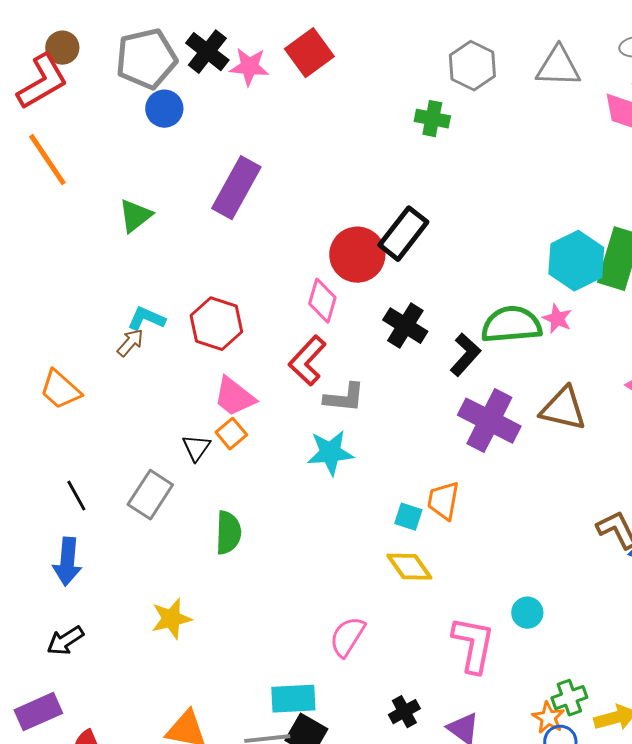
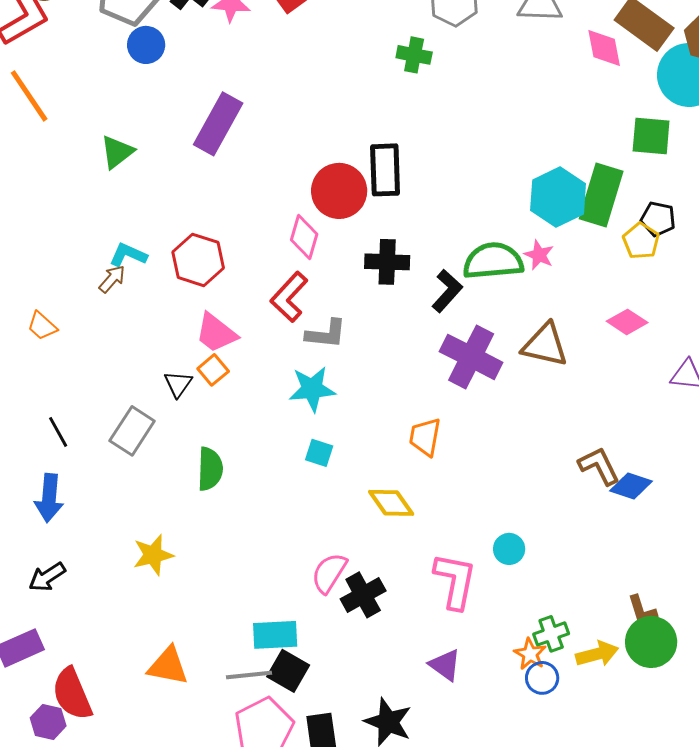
black rectangle: (403, 234) -> (385, 170), turned -40
black cross: (405, 326) -> (387, 262), turned -30
orange trapezoid: (60, 390) -> (42, 326), size x0.7
cyan square: (408, 517) -> (319, 453), moved
black cross: (404, 712) -> (363, 595), moved, size x1.4

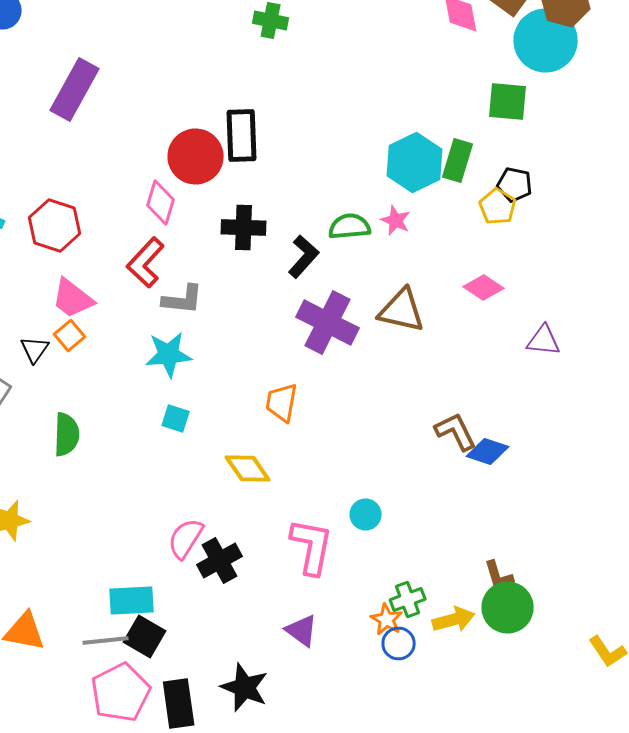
green rectangle: (601, 195) -> (458, 160), size x0.7
green semicircle: (493, 261) -> (350, 226), size x0.7

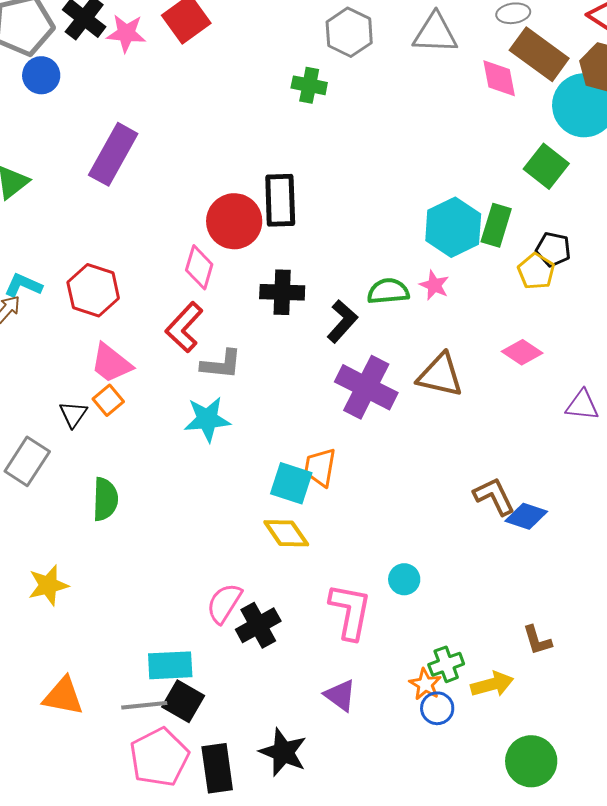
green square: (508, 102) -> (546, 166), turned 33
cyan square: (176, 418) -> (291, 483), moved, size x1.5
green circle: (508, 608) -> (531, 761), moved

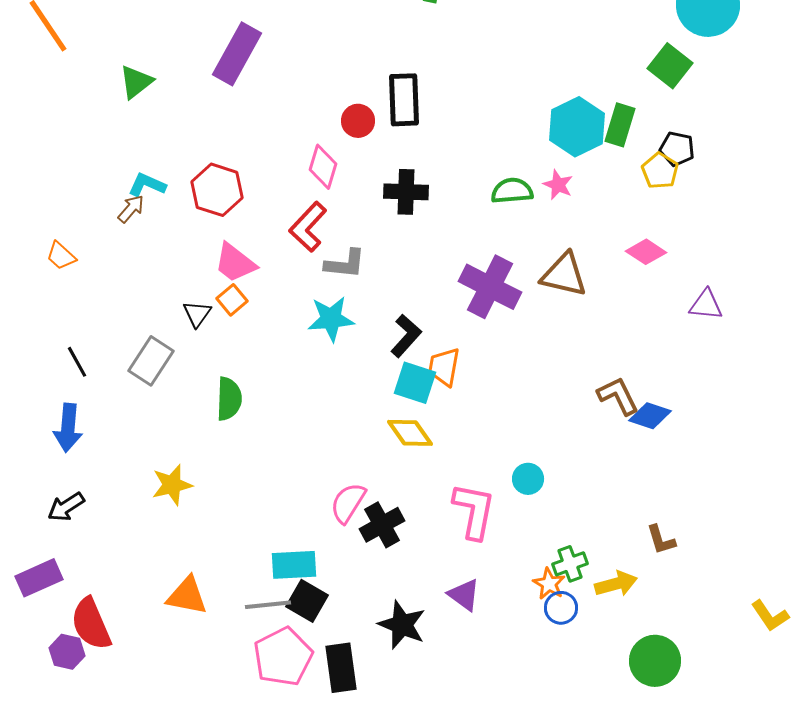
red circle: (234, 221) -> (358, 121), size x0.6
black L-shape: (342, 321) -> (406, 336), moved
black star: (283, 752) -> (402, 625), moved

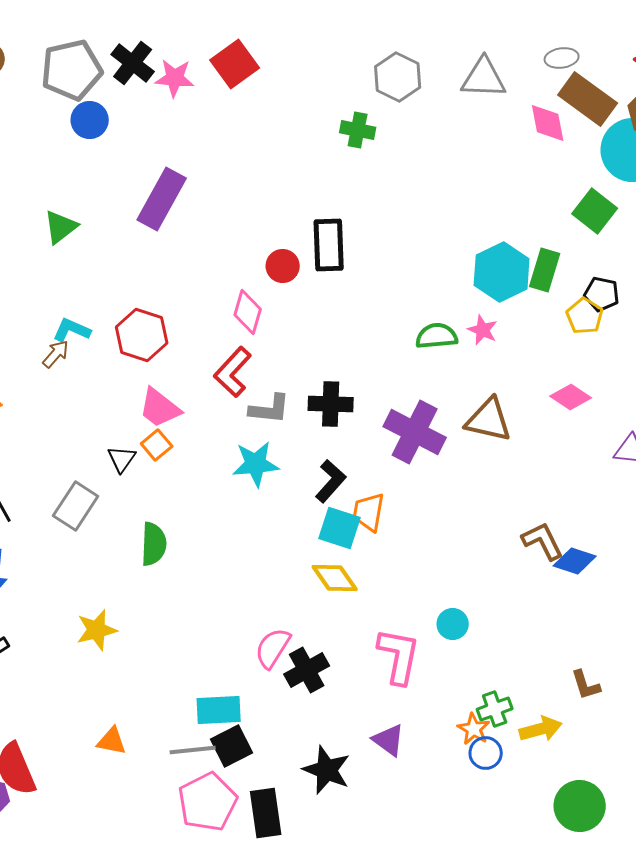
black cross: (406, 192) -> (331, 404), moved
orange triangle: (187, 596) -> (112, 741), size x0.7
black square: (307, 601) -> (232, 746), turned 33

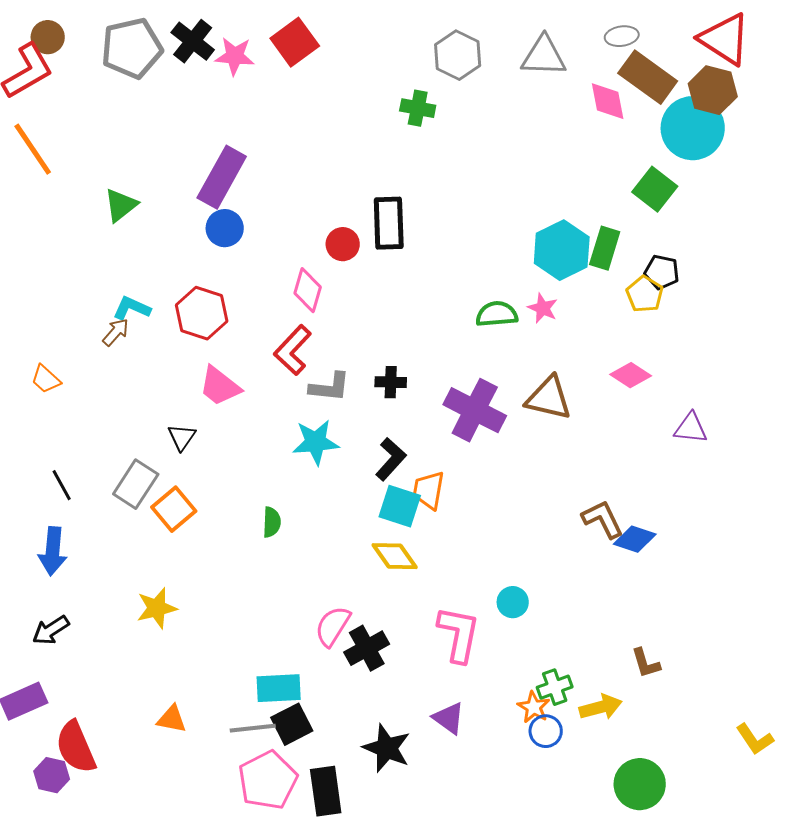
blue circle: (90, 120) -> (225, 228), moved
black cross: (331, 404) -> (391, 382), size x0.7
orange square: (157, 445) -> (174, 509), moved, size x1.4
green semicircle: (154, 544) -> (272, 522), moved, size x0.7

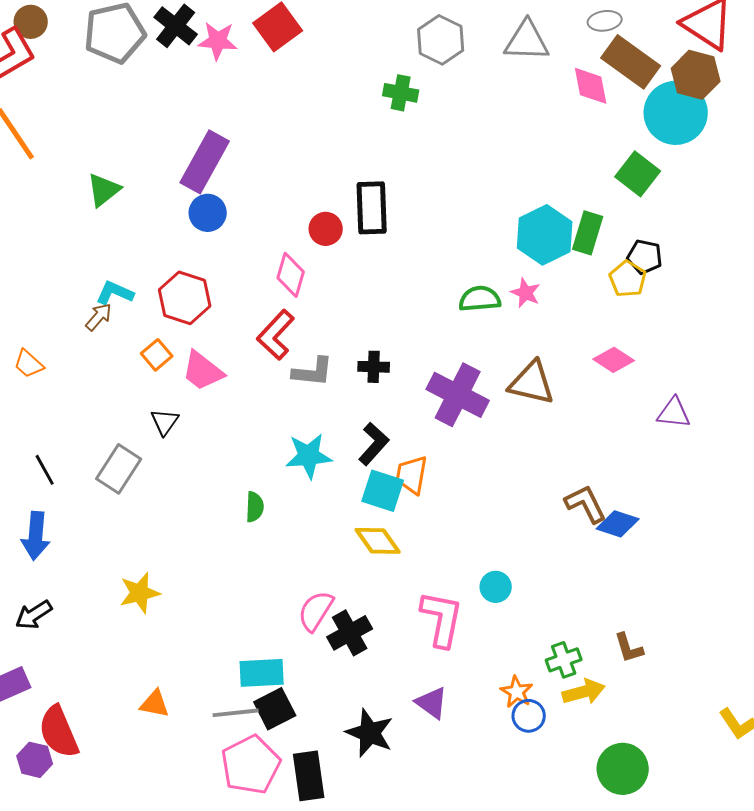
cyan star: (316, 442) -> (309, 456), moved
orange square: (174, 509) -> (157, 355), moved, size x0.7
green cross: (555, 687) -> (564, 660), moved

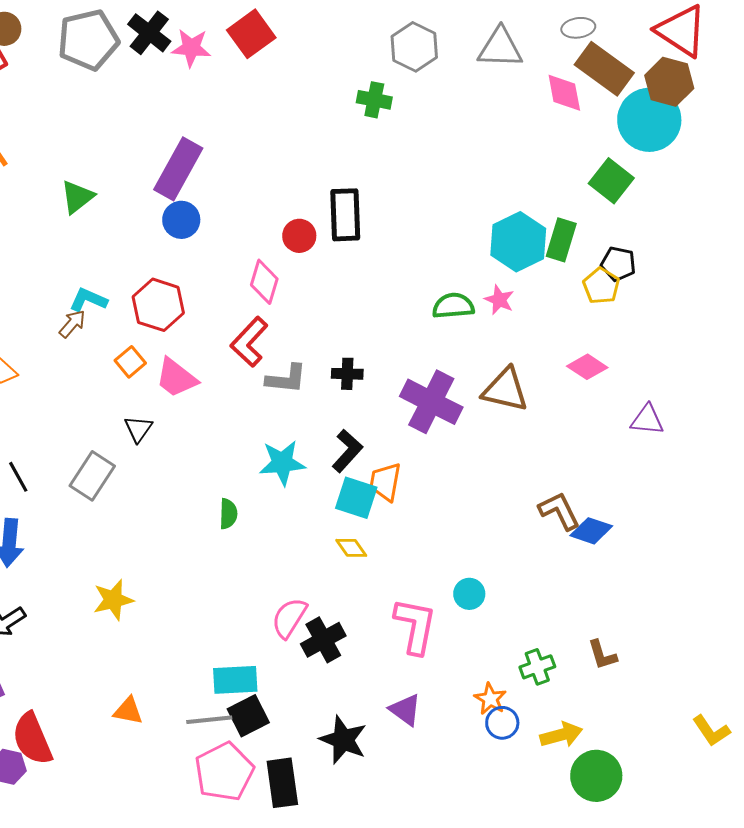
yellow diamond: (378, 541) -> (351, 548), size x0.7
yellow arrow: (584, 692) -> (561, 735), moved

